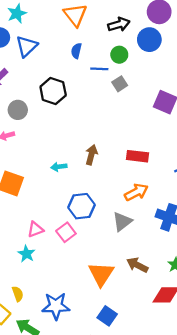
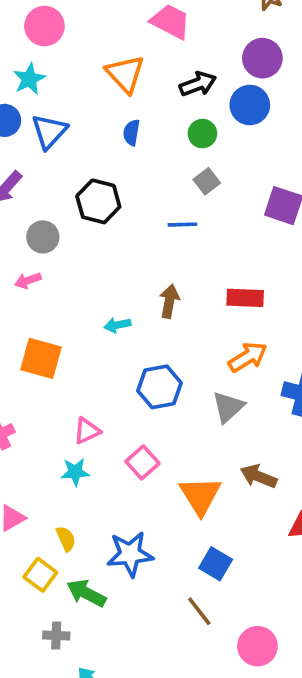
blue line: (99, 69) -> (182, 225), moved
pink square: (66, 232) -> (142, 462), moved
cyan star: (26, 254) -> (75, 472), turned -30

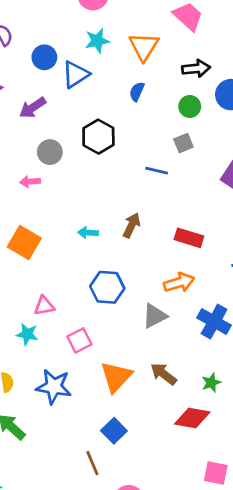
cyan star: (29, 79) -> (97, 41), moved
blue star: (130, 554) -> (54, 387), moved

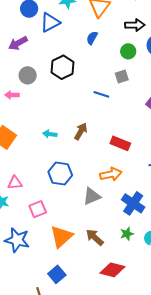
green star: (211, 383) -> (127, 234), moved

